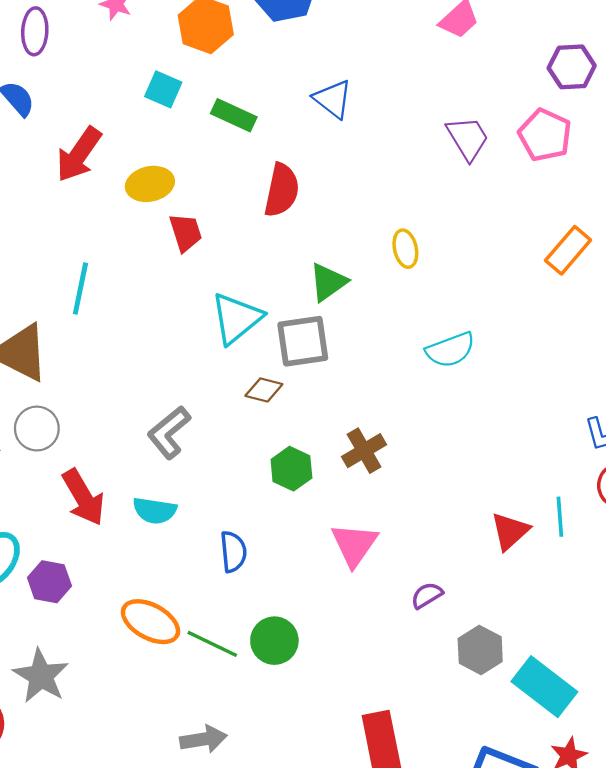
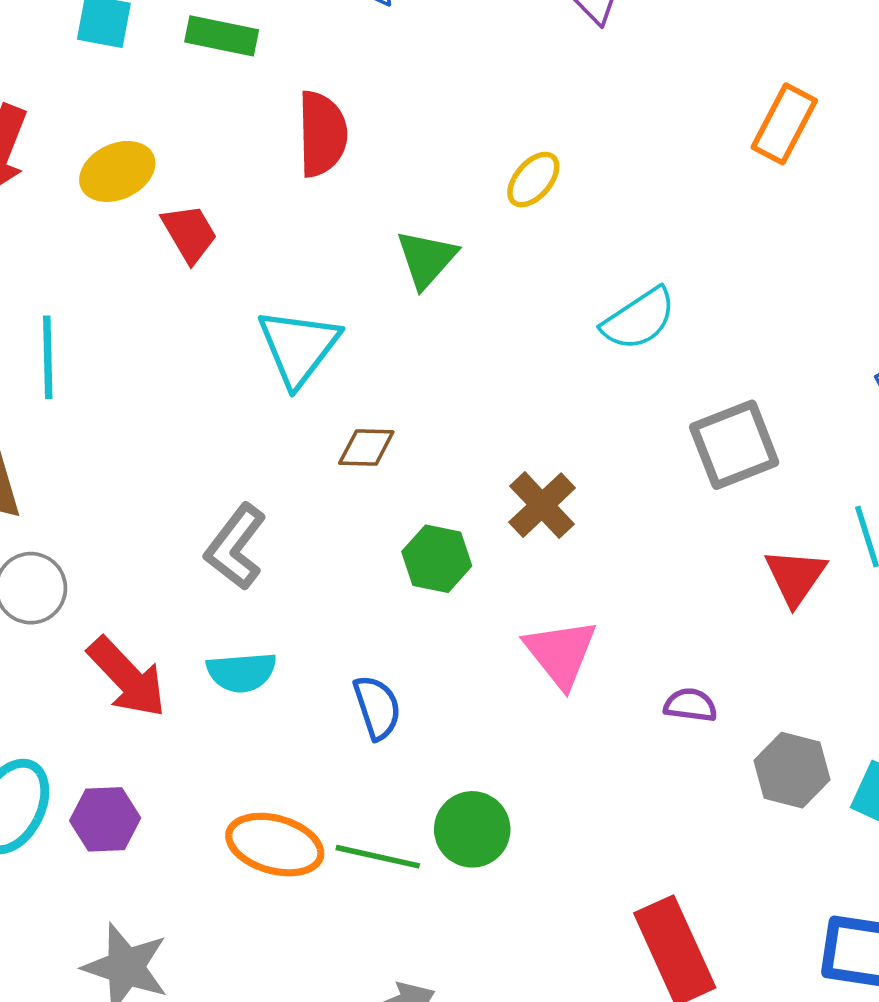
yellow ellipse: (405, 249) -> (533, 180), turned 66
gray square: (303, 341) -> (734, 445), moved
purple semicircle: (427, 595) -> (690, 705), turned 52

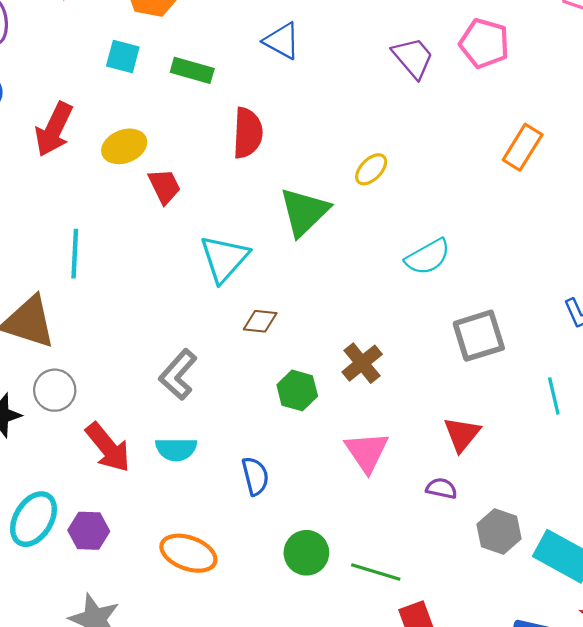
green triangle: (426, 259) -> (304, 212), size x1.4
red triangle: (795, 577) -> (462, 434), moved
green line: (378, 857) -> (376, 572), moved

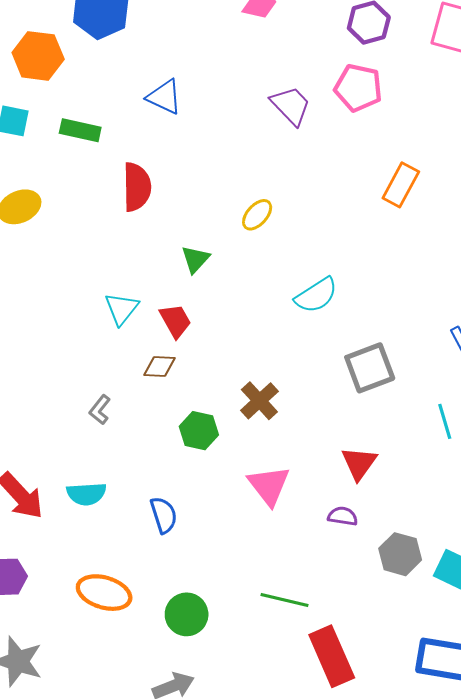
red trapezoid: (164, 186) -> (175, 321), moved
green triangle: (304, 212) -> (195, 259), size x0.6
cyan triangle: (224, 259) -> (122, 309), size x0.7
gray L-shape: (178, 375) -> (100, 410), moved, size x0.6
green circle: (306, 553) -> (187, 614), moved

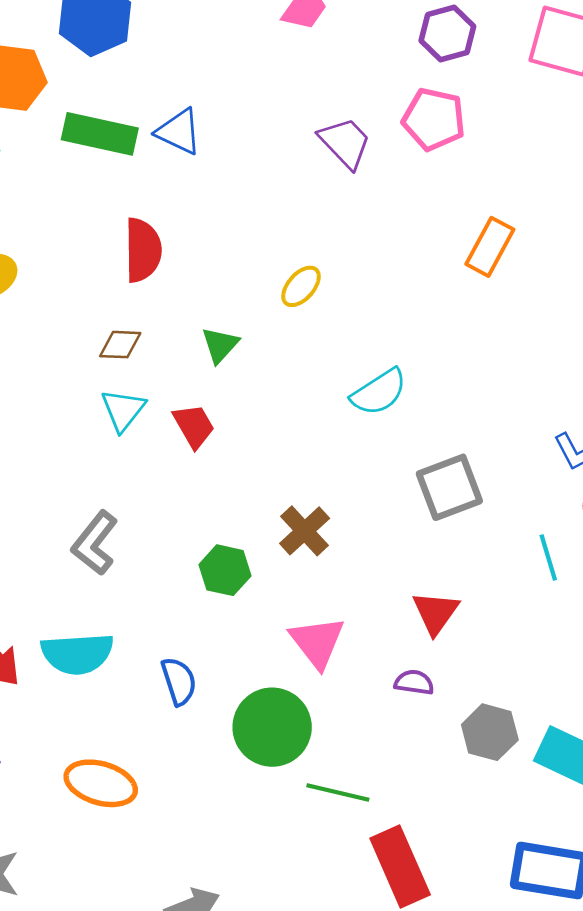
green rectangle: (80, 130) -> (100, 134), moved, size x1.4
brown diamond: (160, 367) -> (120, 345), moved
gray L-shape: (100, 410) -> (95, 543), size x1.6
cyan semicircle: (86, 494) -> (77, 654), size x1.4
green circle: (187, 614) -> (272, 727), moved, size x1.4

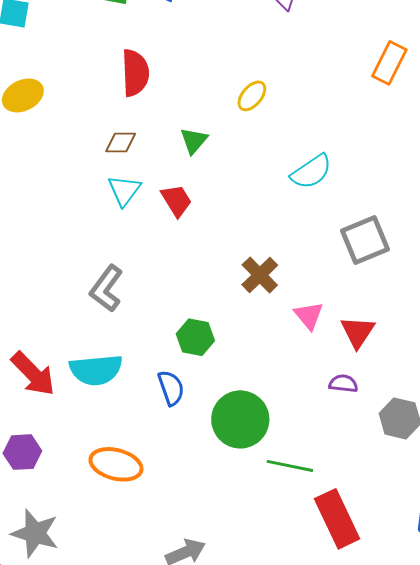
green hexagon: (225, 570) -> (195, 337), moved
pink triangle: (317, 642) -> (309, 316), moved, size x0.7

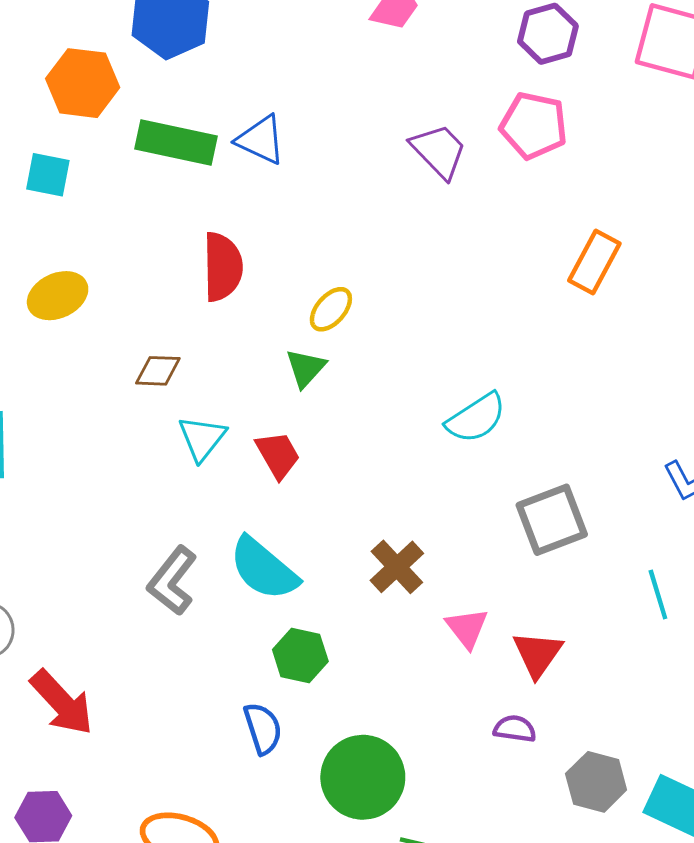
yellow ellipse: (252, 96) -> (331, 309), moved
brown diamond: (121, 142) -> (158, 371), moved
cyan semicircle: (96, 370) -> (264, 569), moved, turned 44

